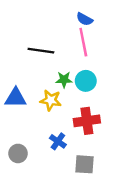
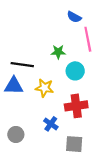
pink line: (83, 42) -> (88, 39), moved
black line: (41, 51) -> (22, 65), moved
green star: (64, 80) -> (58, 52), moved

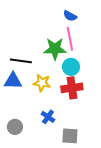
pink line: (88, 39) -> (70, 39), moved
green star: (58, 52) -> (55, 49), size x1.6
red cross: (76, 106) -> (72, 88), moved

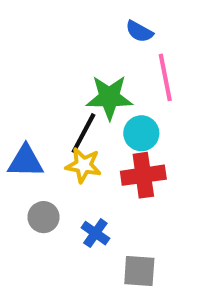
pink line: (70, 39) -> (165, 77), moved
black line: (21, 61) -> (83, 133), moved, turned -70
gray circle: (15, 127) -> (44, 217), moved

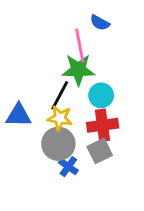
pink line: (165, 77) -> (80, 45), moved
gray circle: (44, 217) -> (58, 144), moved, size x1.5
gray square: (139, 271) -> (100, 151), moved, turned -30

